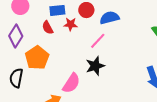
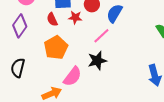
blue semicircle: (109, 18) -> (115, 13), turned -48
orange pentagon: (37, 58) -> (56, 48), moved

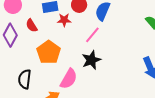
red semicircle: (52, 19) -> (32, 25), moved
black semicircle: (18, 68) -> (25, 79), moved

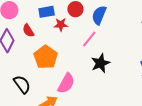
black star: (91, 60) -> (100, 63), moved
black semicircle: (25, 79) -> (22, 84), turned 138

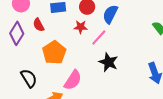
red star: (61, 25) -> (81, 27), moved
black star: (100, 63) -> (108, 62), turned -30

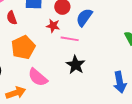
pink line: (99, 37) -> (70, 39), turned 48
pink semicircle: (73, 80) -> (38, 77), turned 90

